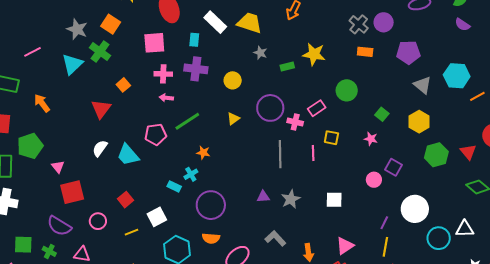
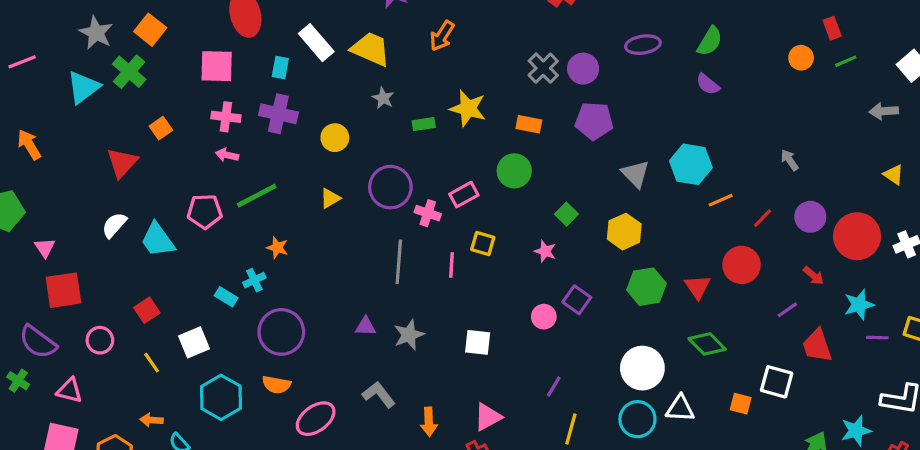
orange rectangle: (365, 52) -> (529, 124), moved
purple pentagon: (408, 52) -> (594, 121), moved
white circle: (415, 209) -> (642, 368), moved
yellow line: (132, 232) -> (152, 363), turned 72
yellow line: (385, 247) -> (571, 429), moved

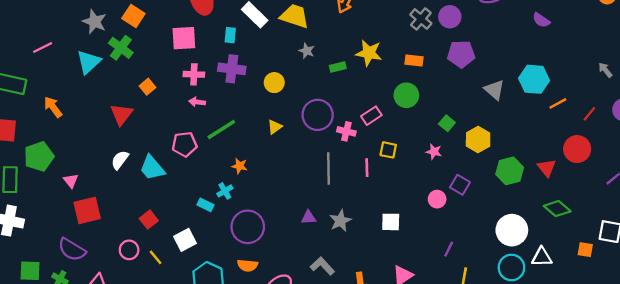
yellow hexagon: (624, 232) -> (478, 140), moved
pink circle: (100, 340) -> (129, 250), moved

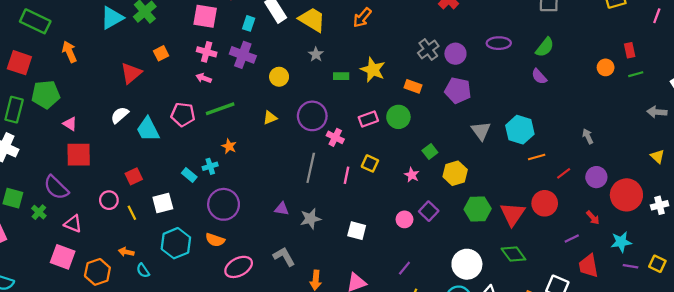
pink rectangle: (371, 116) -> (368, 119), moved
red triangle: (547, 168) -> (512, 214), size x1.4
pink triangle: (71, 181) -> (70, 124), turned -32

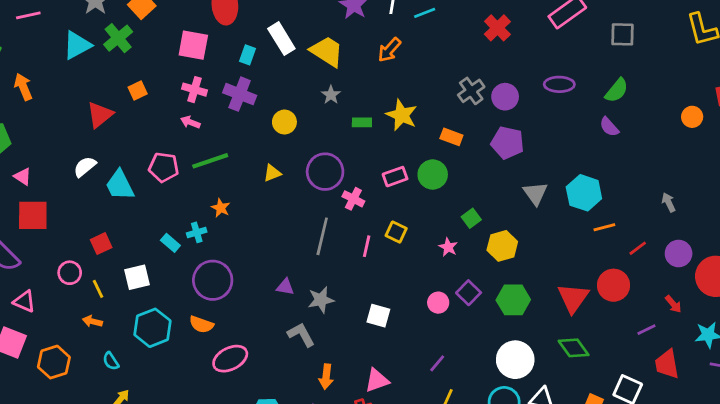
green hexagon: (478, 209) -> (513, 300), moved
orange arrow: (126, 252) -> (92, 321), moved
gray L-shape: (284, 257) -> (301, 335), moved

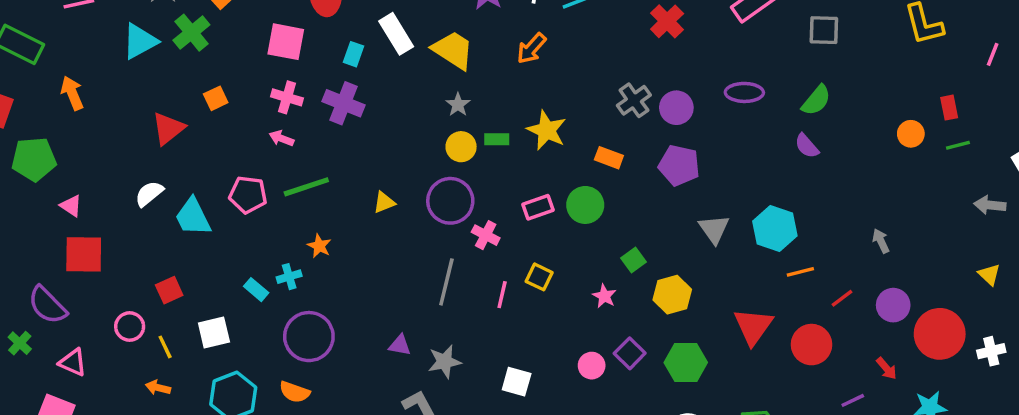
yellow circle: (284, 122) -> (461, 147), moved
red triangle: (573, 298) -> (753, 326), moved

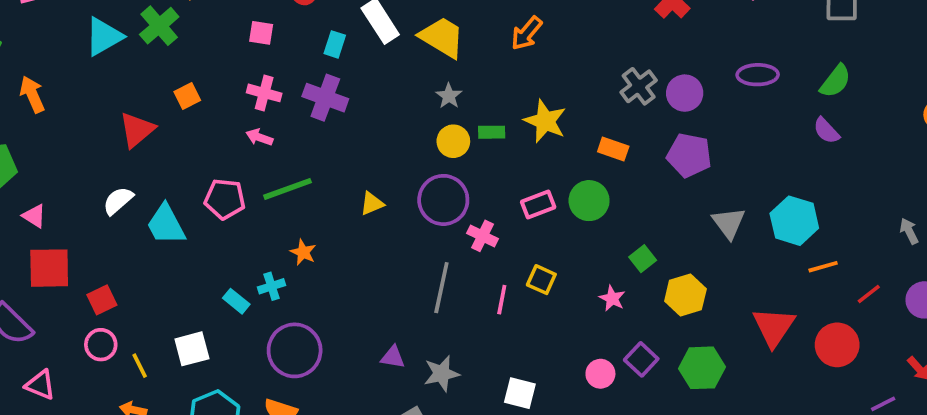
pink square: (286, 42) -> (261, 33), size x0.6
red square: (169, 290) -> (102, 300), moved

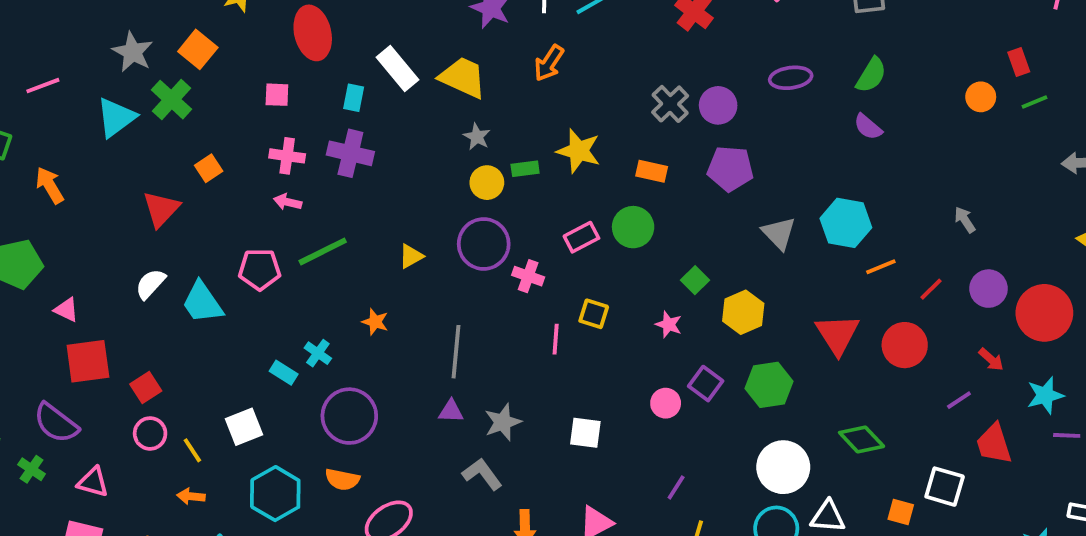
orange star: (303, 252) -> (375, 322), moved
cyan cross: (272, 286) -> (318, 353), turned -30
gray line: (441, 288) -> (456, 352), moved

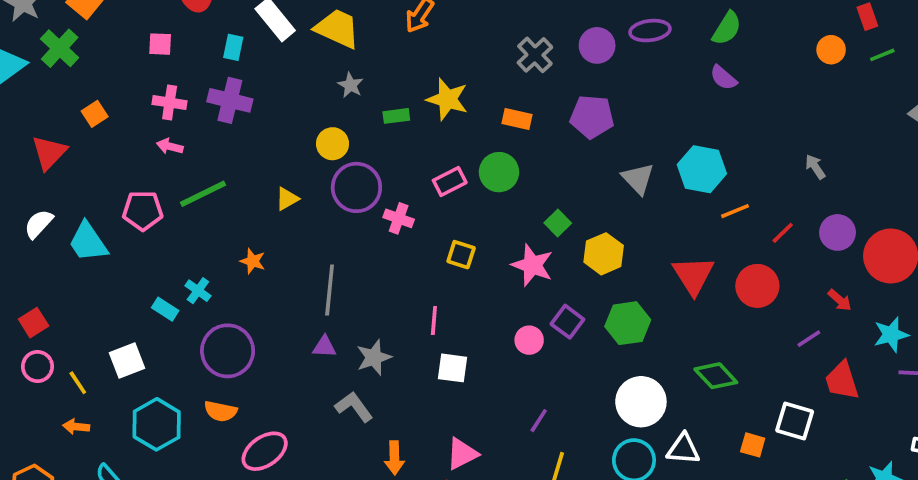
purple circle: (718, 105) -> (597, 45), moved
yellow circle: (487, 183) -> (332, 144), moved
pink star: (669, 325) -> (532, 265), size x1.6
pink line: (556, 339) -> (434, 321), moved

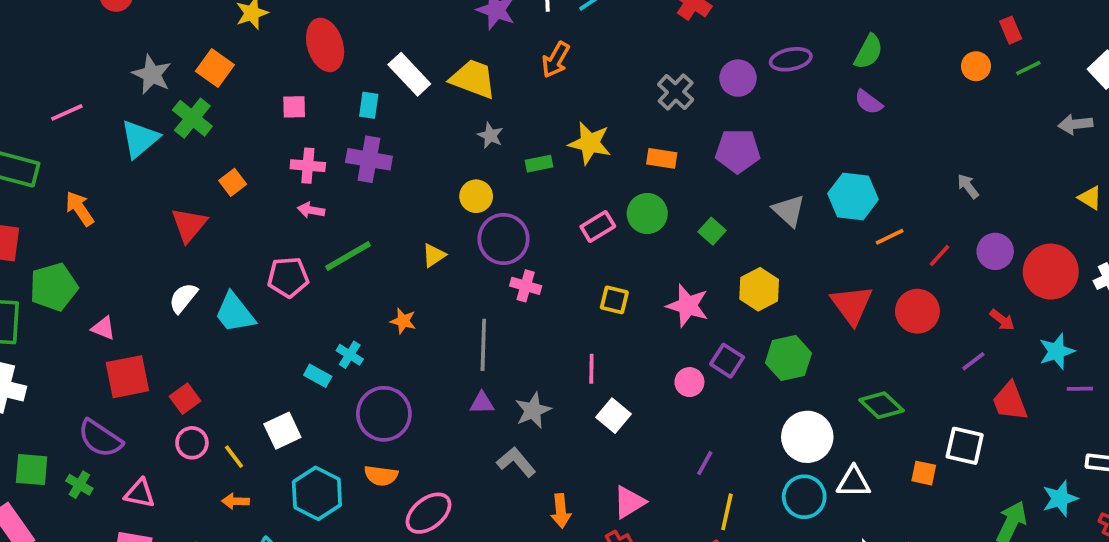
pink cross: (399, 218) -> (526, 286), moved
green square: (558, 223) -> (712, 231), moved
white square: (452, 368) -> (614, 416), turned 36

